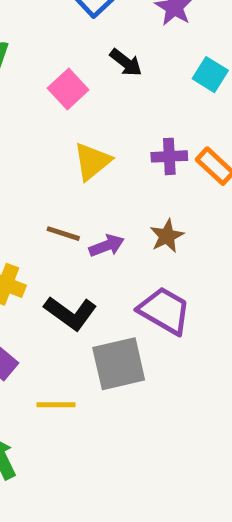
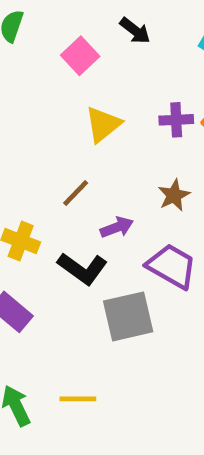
brown line: (63, 234) -> (76, 193), turned -64
purple arrow: (107, 246) -> (117, 227), moved
yellow line: (56, 405) -> (78, 399), moved

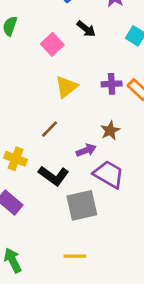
purple arrow: (117, 227) -> (86, 150), moved
yellow line: (78, 399) -> (75, 256), moved

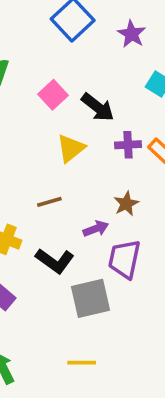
black arrow: (86, 29) -> (98, 107), moved, size x1.4
brown line: (49, 129) -> (49, 202), turned 30
purple trapezoid: (109, 174) -> (124, 259), turned -108

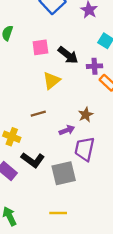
pink square: (53, 95) -> (40, 47), turned 35
purple cross: (128, 145) -> (94, 66), moved
black L-shape: (55, 261) -> (33, 160), moved

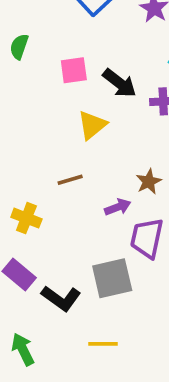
black L-shape: (33, 160) -> (61, 298), moved

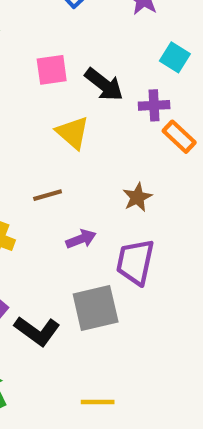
yellow triangle: (92, 125) -> (73, 133), turned -40
purple arrow: (118, 207) -> (81, 239), moved
yellow line: (103, 344) -> (98, 402), moved

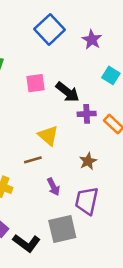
purple cross: (154, 105) -> (87, 114), moved
yellow triangle: (73, 133) -> (48, 136), moved
purple arrow: (81, 239) -> (53, 187), turned 84

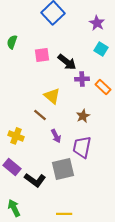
purple star: (92, 40) -> (97, 23), moved
brown line: (33, 160) -> (40, 115), turned 56

